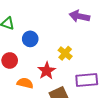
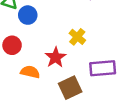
blue circle: (30, 39) -> (28, 15), moved

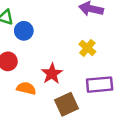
yellow cross: (77, 37) -> (87, 48), moved

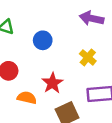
blue circle: (24, 31) -> (43, 40), moved

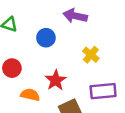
purple arrow: (92, 18) -> (75, 16), moved

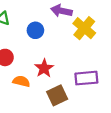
yellow cross: (91, 55) -> (84, 28), moved, size x1.5

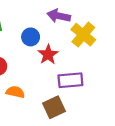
red star: (44, 68) -> (48, 54), moved
purple rectangle: (86, 78) -> (70, 80), moved

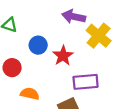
blue circle: (31, 37) -> (38, 45), moved

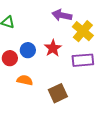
blue circle: (38, 45) -> (28, 50), moved
purple rectangle: (86, 82) -> (83, 60), moved

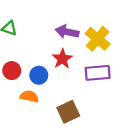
purple arrow: (62, 15) -> (67, 32), moved
blue circle: (28, 50) -> (39, 75), moved

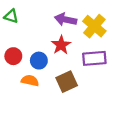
brown square: (68, 112) -> (67, 82), moved

